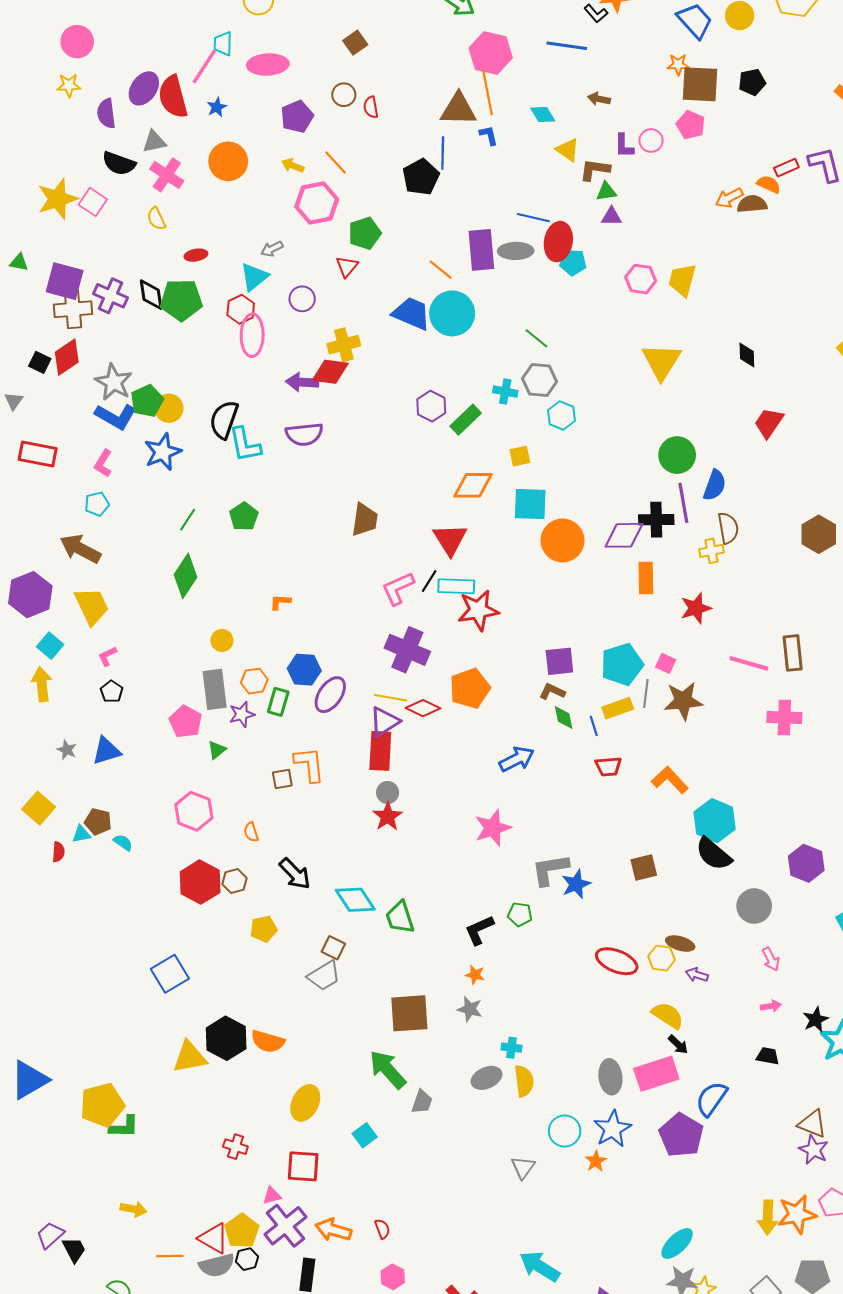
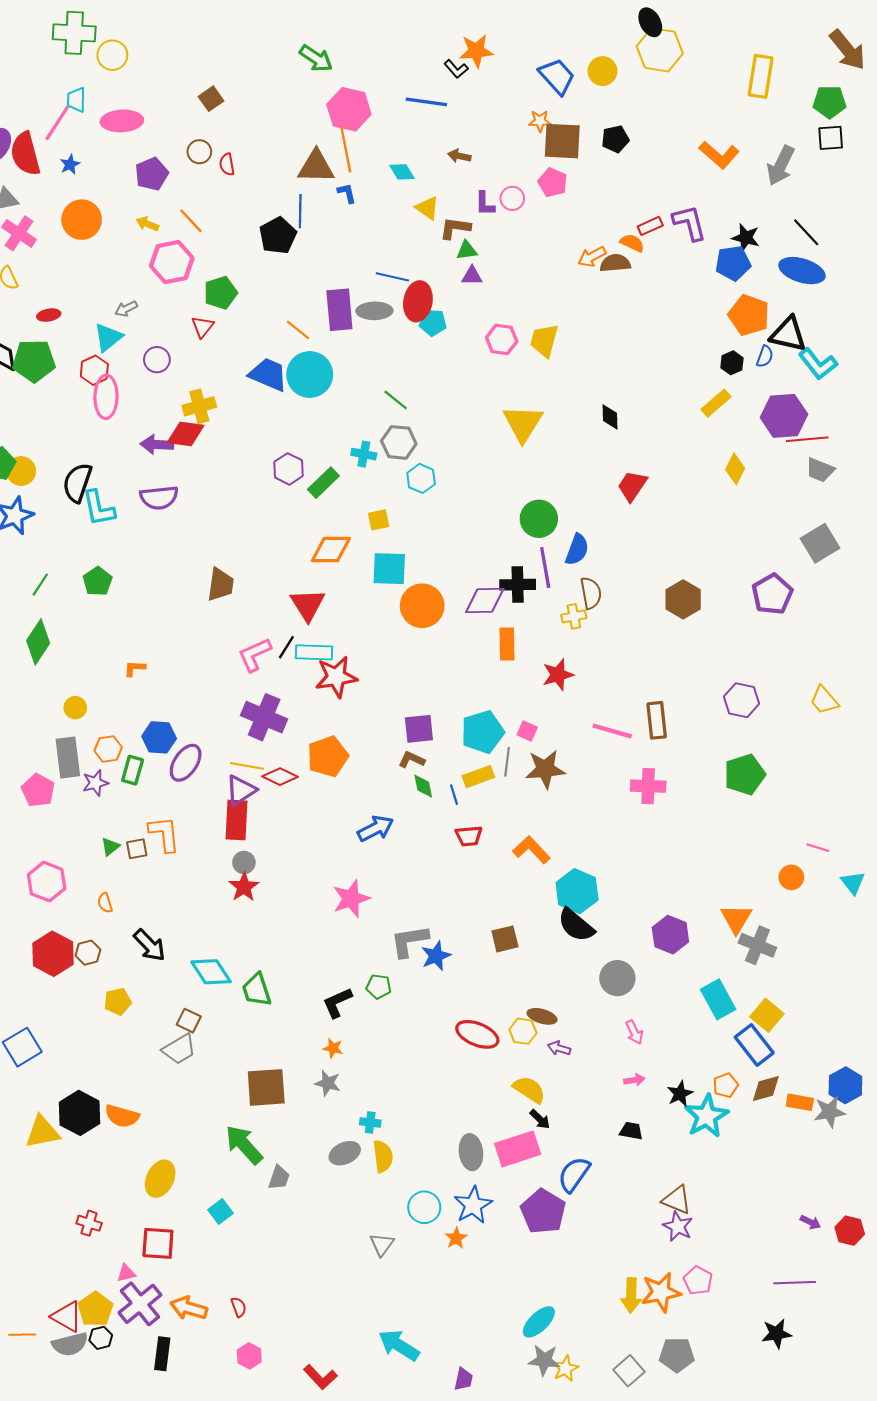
green triangle: (217, 750) -> (110, 847), moved

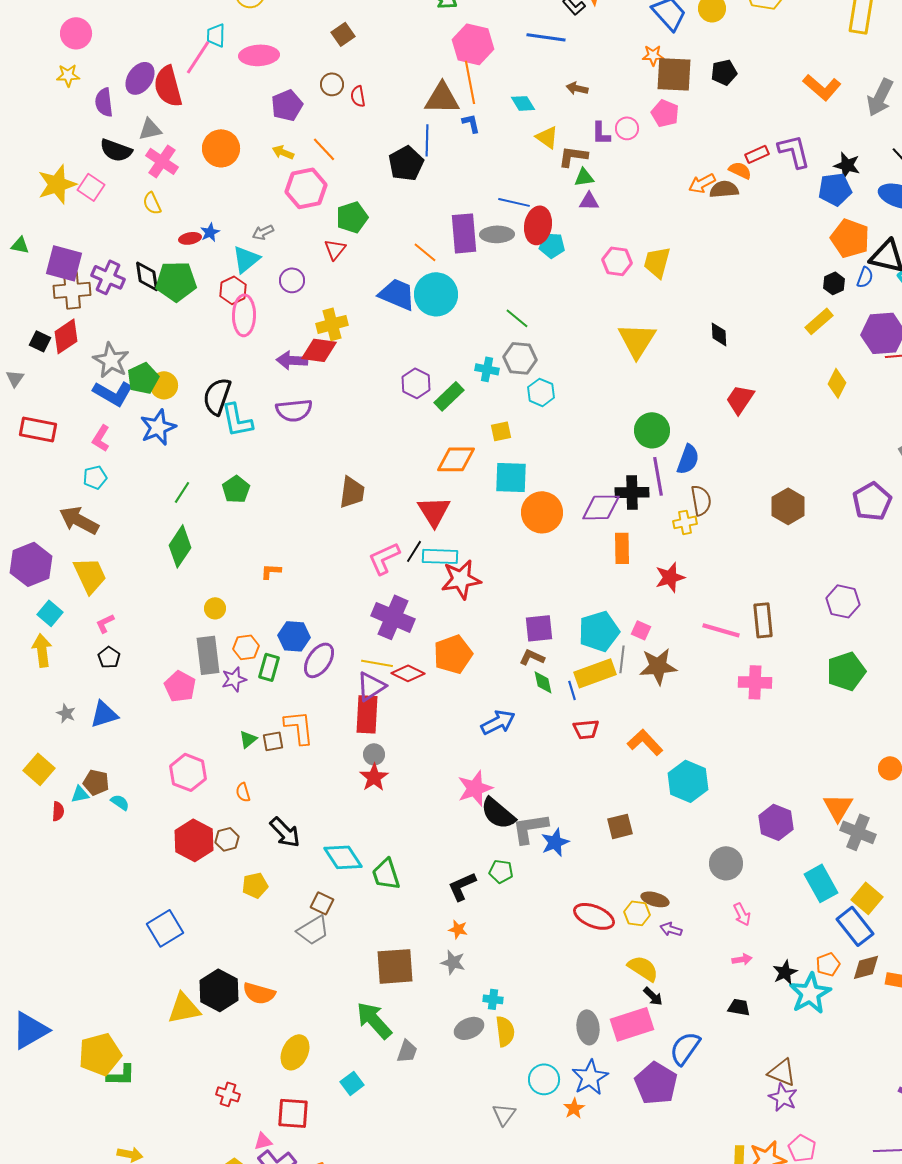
blue star: (70, 164) -> (210, 232), moved
yellow rectangle: (478, 777) -> (595, 673), size x1.4
black semicircle: (576, 925) -> (498, 813), moved

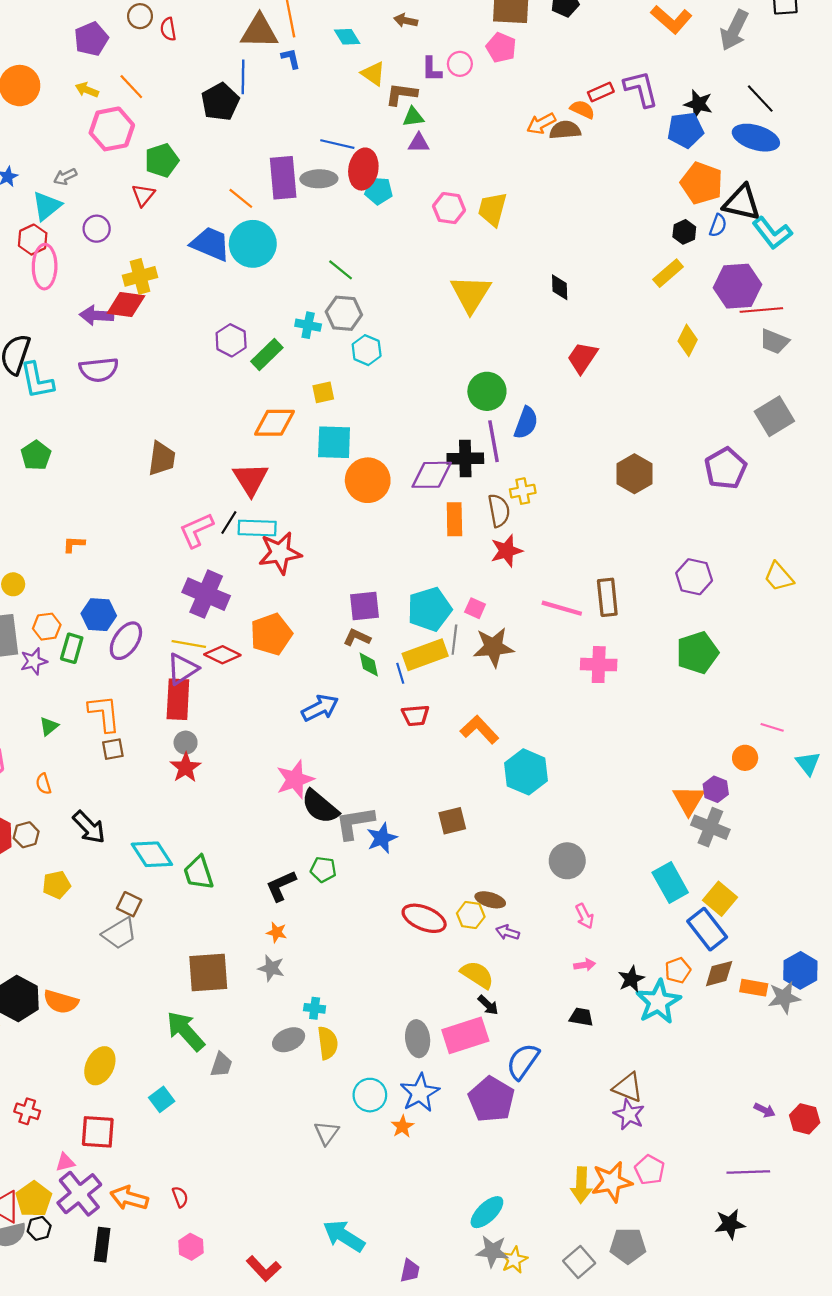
brown semicircle: (701, 500) -> (499, 511), moved
brown square: (273, 741) -> (113, 749), moved
purple hexagon: (776, 822) -> (716, 789), moved, size x0.7

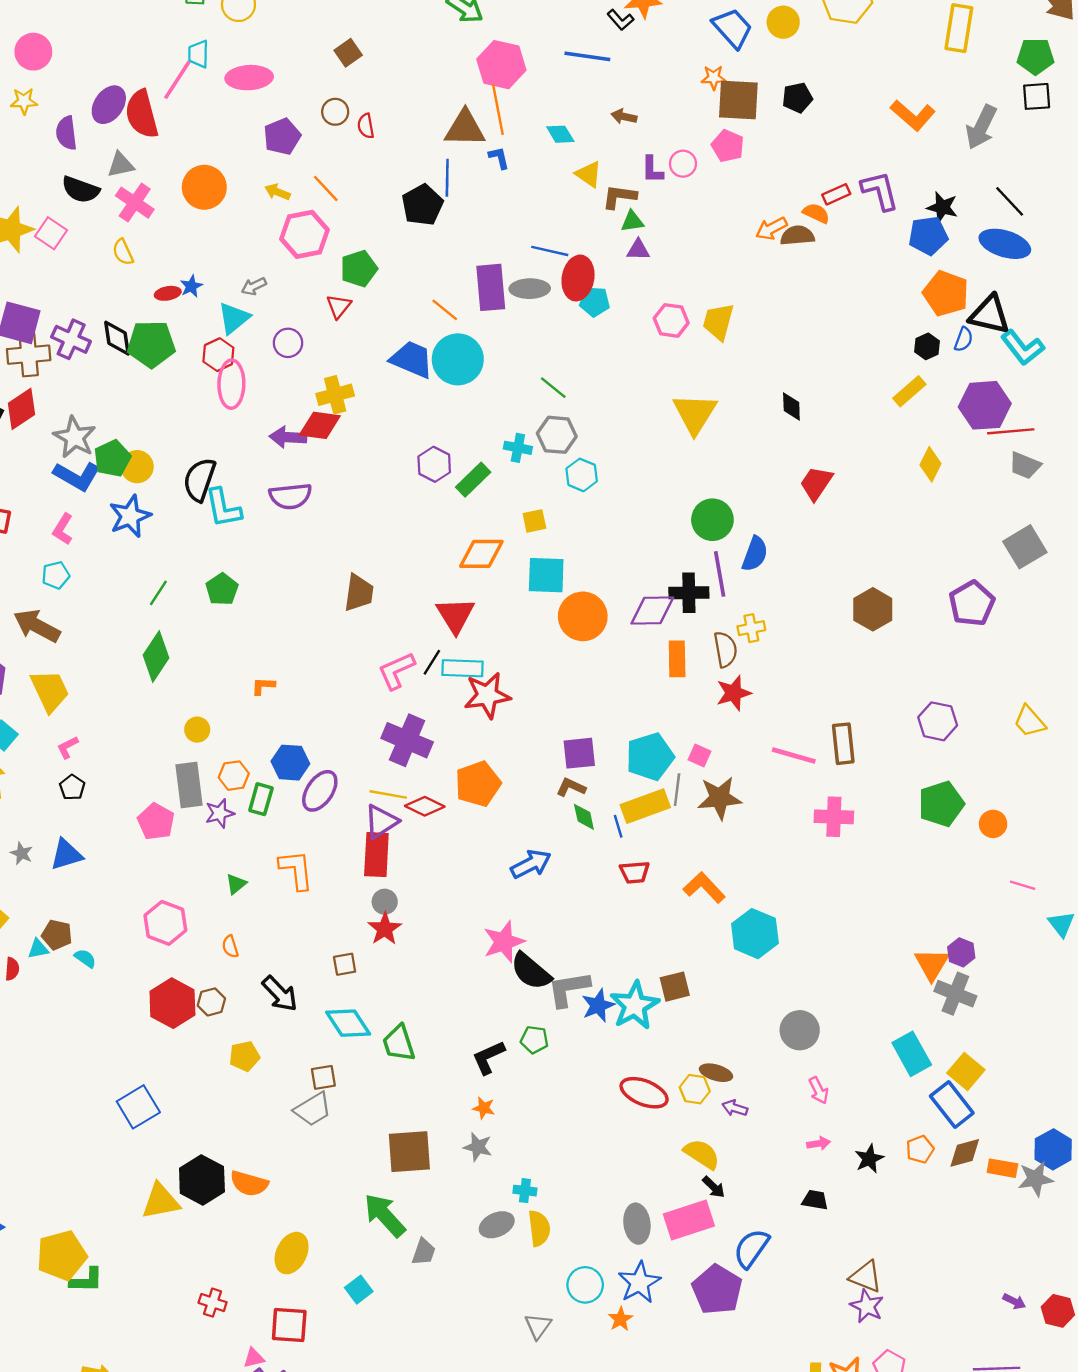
brown square: (113, 749) -> (345, 964), moved
orange circle: (745, 758) -> (993, 824), moved
brown square: (129, 904) -> (323, 1077), turned -35
cyan star: (658, 1002) -> (635, 1005), moved

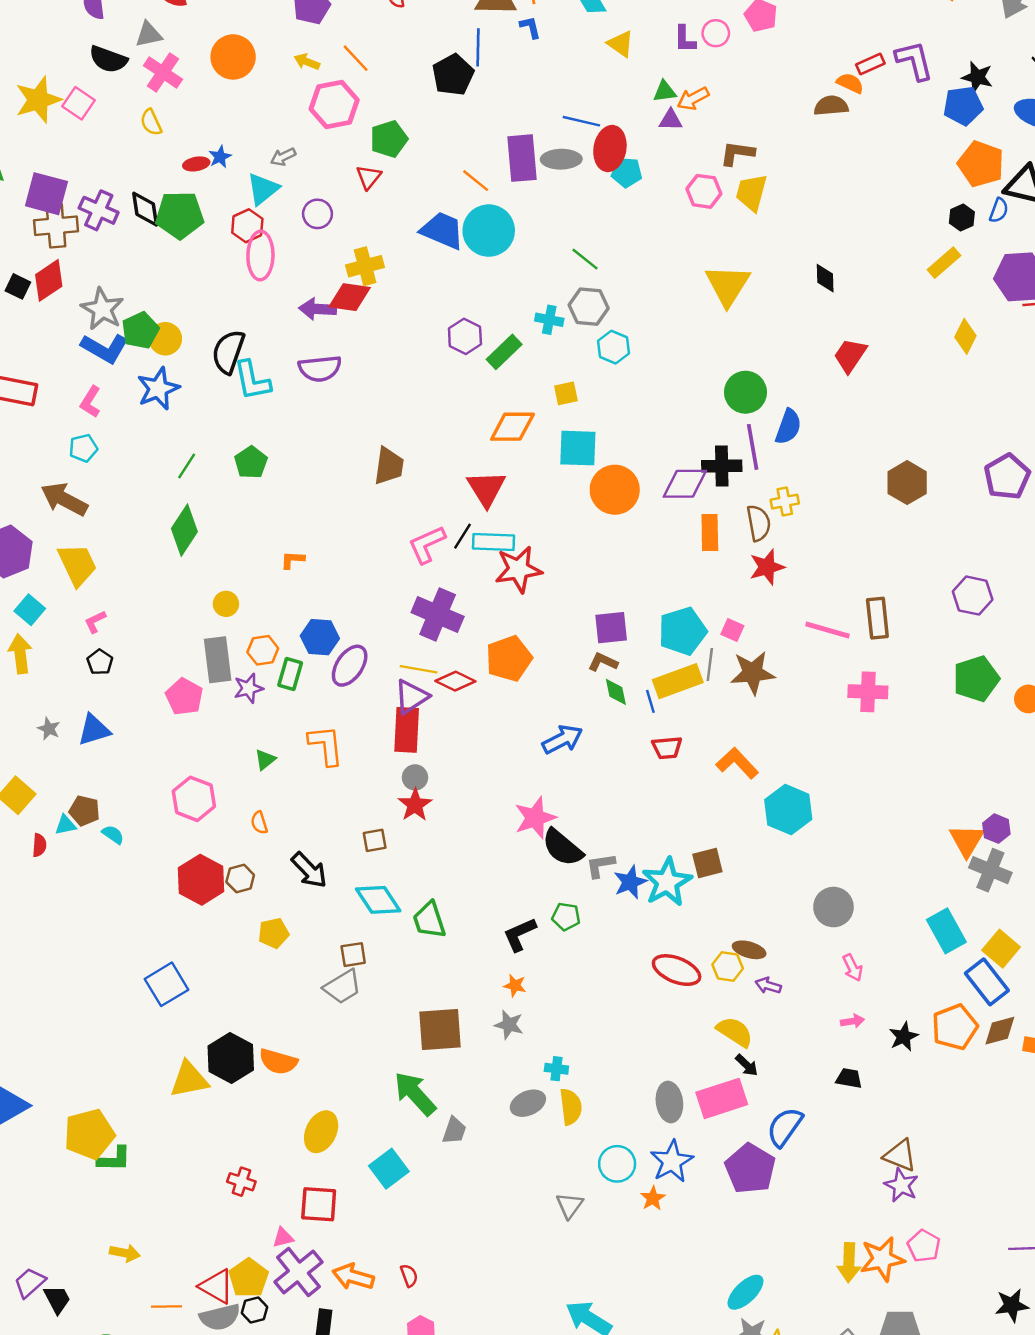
brown L-shape: (619, 197) -> (737, 153), moved
orange arrow: (771, 229) -> (693, 99), moved
gray L-shape: (569, 989) -> (600, 865), size x0.7
orange pentagon: (920, 1149) -> (955, 1027), size x1.6
cyan square: (359, 1290) -> (389, 1169), size x1.4

